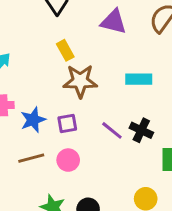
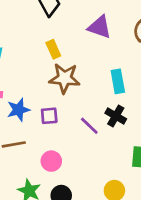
cyan rectangle: (139, 79) -> (118, 81), turned 75
black cross: (141, 130) -> (116, 116), moved
pink circle: (68, 160) -> (51, 161), moved

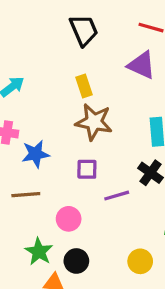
purple square: (49, 116) -> (87, 169), moved
purple line: (89, 126) -> (117, 196), moved, turned -66

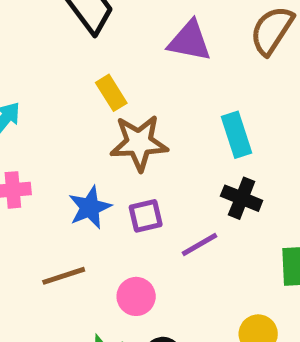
blue star: (36, 154) -> (90, 207), moved

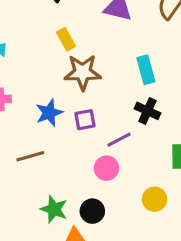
pink circle: (136, 296) -> (106, 168), moved

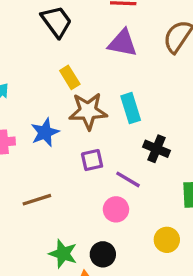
cyan rectangle: (146, 70) -> (131, 108), moved
blue star: (49, 113) -> (45, 132), moved
purple line: (119, 140) -> (128, 179), turned 60

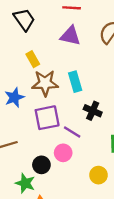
purple square: (92, 160) -> (47, 118), size x1.6
black circle: (103, 254) -> (41, 165), moved

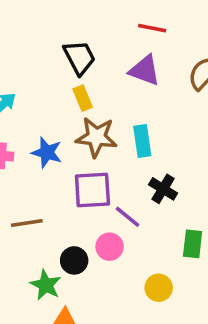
black trapezoid: (24, 20) -> (79, 57), moved
blue star: (14, 97) -> (47, 153), turned 30

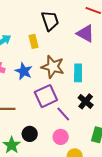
yellow rectangle: (83, 98) -> (34, 41), moved
purple square: (92, 190) -> (46, 96), turned -30
pink circle: (110, 247) -> (61, 137), moved

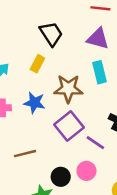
yellow rectangle: (34, 41) -> (37, 64), turned 56
cyan rectangle: (78, 73) -> (99, 72), moved
pink circle: (61, 137) -> (86, 171), moved

